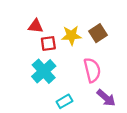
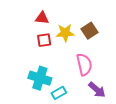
red triangle: (36, 26) -> (42, 18), moved
cyan cross: (44, 71) -> (40, 78), moved, turned -30

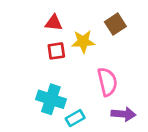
brown square: (90, 31) -> (115, 24), moved
purple arrow: (97, 90) -> (123, 114), turned -36

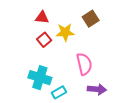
red square: (56, 51) -> (44, 40), turned -32

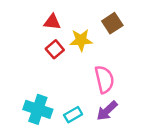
cyan cross: (40, 78) -> (38, 109), moved
purple arrow: (97, 89) -> (107, 111), moved, turned 132

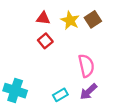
yellow star: (81, 40) -> (70, 20), moved, turned 30
cyan cross: (38, 109) -> (15, 91), moved

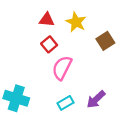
brown square: (93, 19) -> (105, 41), moved
pink semicircle: (86, 66) -> (62, 68), moved, turned -140

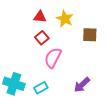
brown square: (105, 41) -> (90, 35), turned 35
cyan rectangle: (65, 103) -> (41, 88), moved

